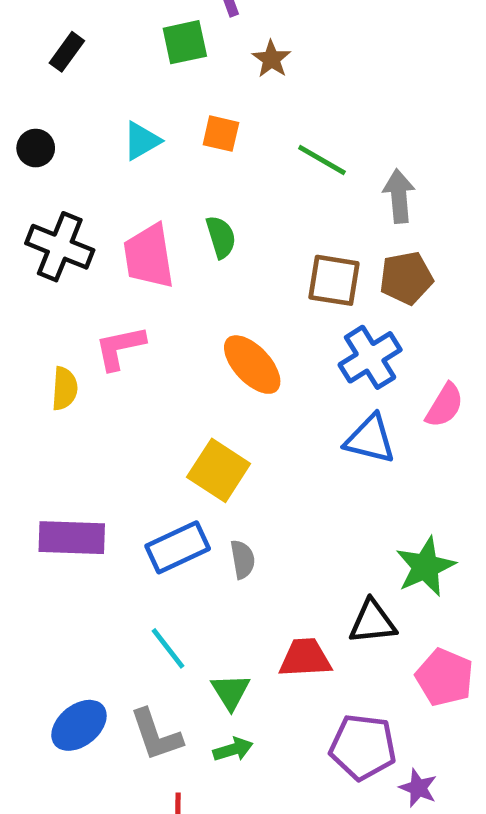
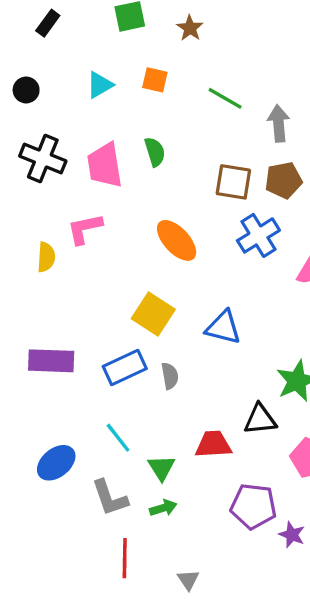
blue triangle: (370, 439) -> (223, 327), moved
blue ellipse: (79, 725) -> (56, 463), moved

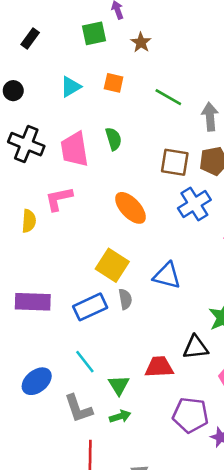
gray semicircle: (170, 376) -> (125, 299), moved

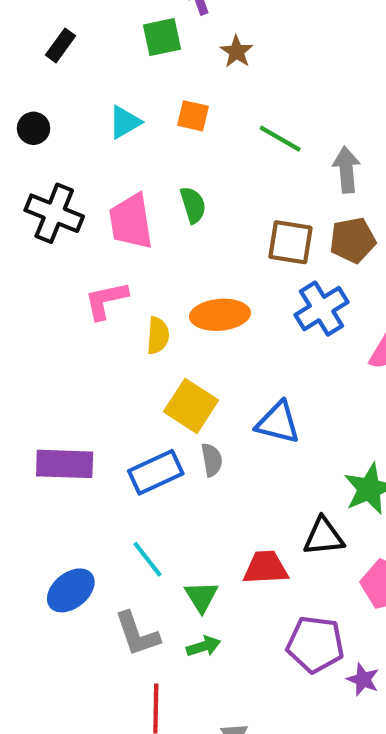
orange ellipse: (130, 208) -> (220, 315), turned -52
yellow semicircle: (29, 221) -> (158, 336), moved

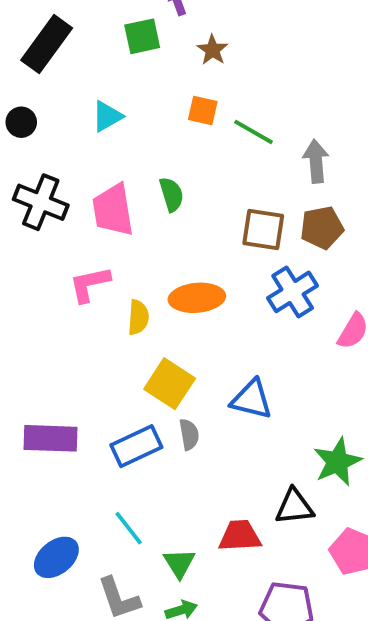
black rectangle: (60, 45) -> (47, 44), size x1.8
orange square: (193, 116) -> (203, 110), moved

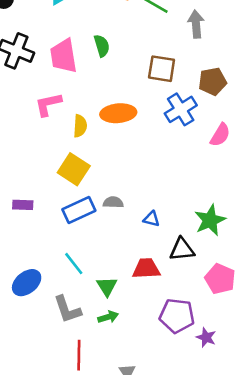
brown pentagon: (322, 228) -> (213, 81), moved
yellow square: (170, 384) -> (74, 169), moved
blue triangle: (252, 399) -> (151, 219), moved, size x0.6
gray semicircle: (189, 434) -> (113, 202), turned -78
purple rectangle: (51, 438) -> (23, 205), size x0.6

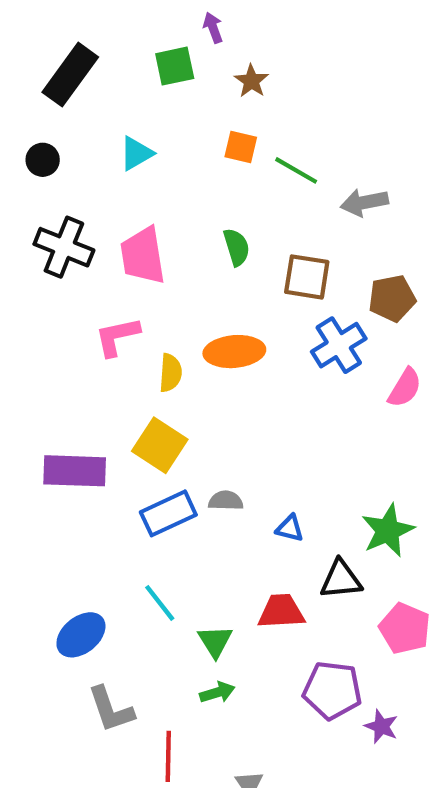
gray arrow: (196, 24) -> (364, 202), turned -96
green semicircle: (102, 46) -> (236, 247), moved
purple rectangle: (23, 205) -> (75, 471), moved, size x1.8
gray L-shape: (67, 309) -> (111, 709), moved

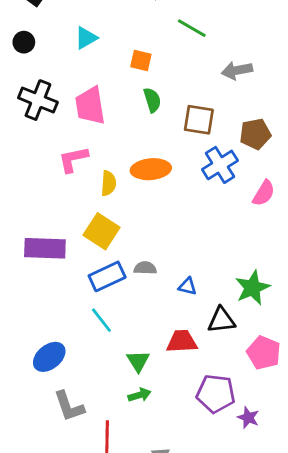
orange square: (241, 147) -> (141, 61), moved
green line: (296, 170) -> (192, 28), moved
cyan line: (160, 603) -> (101, 320), moved

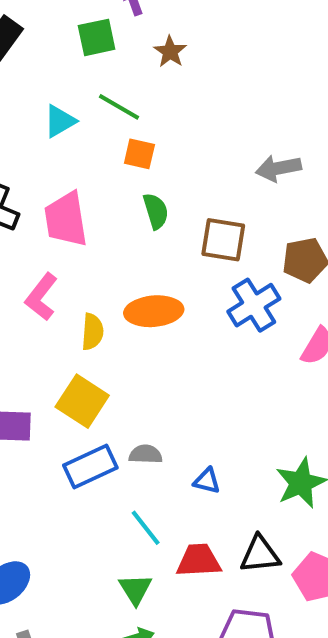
green line: (192, 28) -> (119, 107), moved
pink L-shape: (73, 159) -> (41, 297), turned -40
cyan line: (101, 320) -> (146, 528), moved
black triangle: (221, 320) -> (260, 554), moved

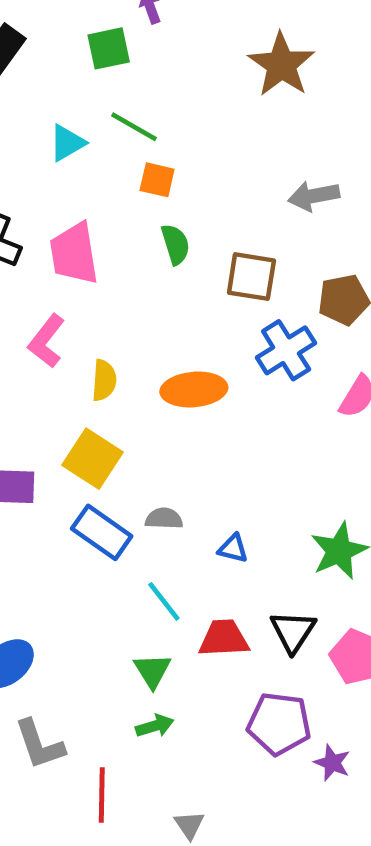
brown star: (170, 52) -> (281, 65), moved, size x1.8
orange ellipse: (154, 311) -> (194, 389), moved
blue rectangle: (90, 467) -> (102, 532), turned 60
black triangle: (260, 554) -> (293, 631), turned -51

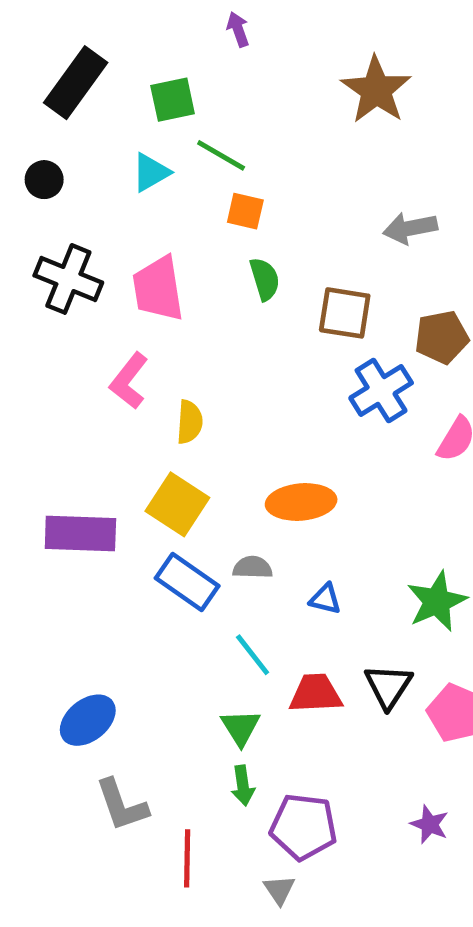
green square: (109, 48) -> (173, 100), moved
orange ellipse: (194, 389) -> (301, 502), moved
purple pentagon: (279, 724) -> (303, 827), moved
green arrow: (155, 726) -> (243, 786), turned 99

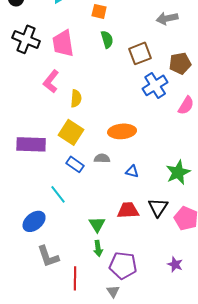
brown square: (345, 313) -> (140, 53), turned -30
blue rectangle: (187, 582) -> (75, 164), size x0.7
cyan line: (253, 655) -> (58, 194), moved

